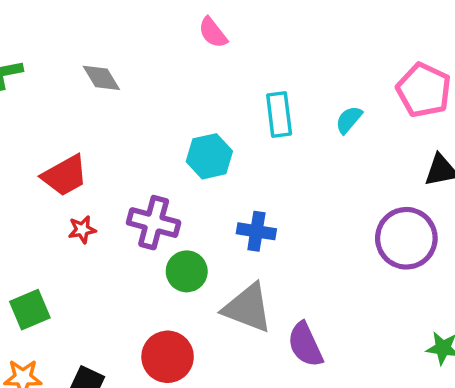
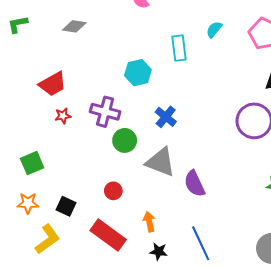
gray diamond: (101, 78) -> (74, 26), turned -50
cyan semicircle: (349, 120) -> (214, 29), moved
blue cross: (256, 231) -> (166, 117), turned 30
red circle: (168, 357) -> (113, 191), size x0.6

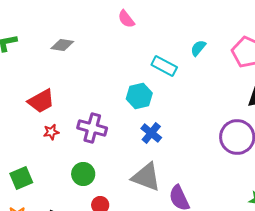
cyan rectangle: (179, 48) -> (164, 66), turned -55
cyan hexagon: (138, 73) -> (139, 96), moved
green circle: (125, 140) -> (83, 174), moved

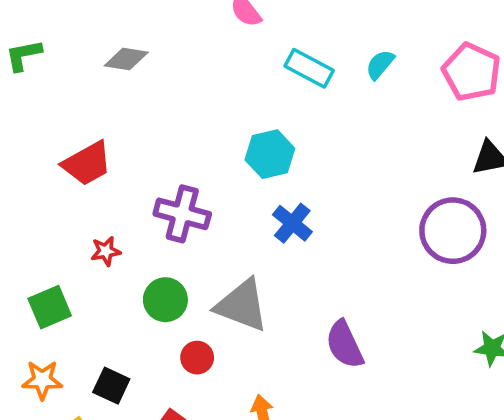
cyan rectangle: (164, 66) -> (309, 68), moved
red star: (51, 132) -> (106, 251), moved
gray triangle: (146, 177) -> (242, 305), moved

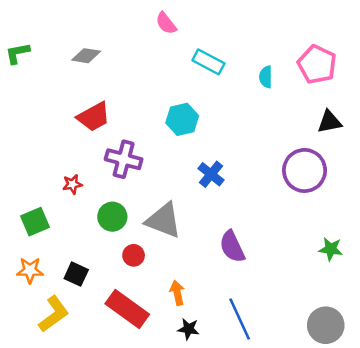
cyan semicircle: (380, 65) -> (266, 77), moved, turned -40
red trapezoid: (87, 163) -> (94, 117), moved
blue cross: (292, 223) -> (211, 174), moved

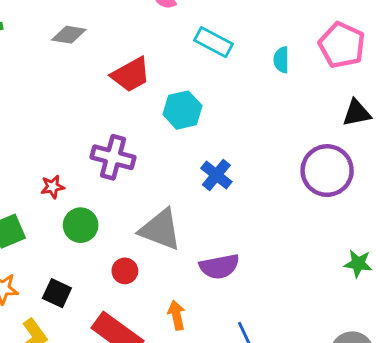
red trapezoid: (94, 117) -> (131, 75), moved
green circle: (112, 217) -> (81, 225), moved
purple semicircle: (232, 247) -> (219, 266), moved, turned -76

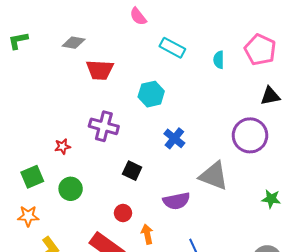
red trapezoid: (131, 75) -> (100, 70), moved, turned 32
green circle: (81, 225) -> (71, 189), moved
gray triangle: (160, 230) -> (214, 176), moved
red circle: (125, 271) -> (123, 213), moved
black square: (57, 293) -> (132, 171), moved

